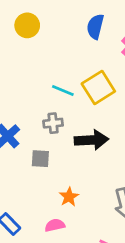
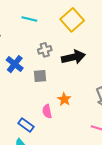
cyan line: (63, 90) -> (29, 19), moved
pink semicircle: (55, 225) -> (47, 111), moved, turned -80

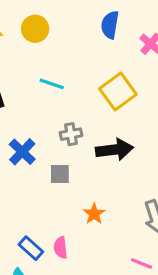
pink semicircle: (47, 111) -> (61, 248), moved

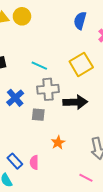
yellow circle: (35, 29) -> (22, 16), moved
cyan line: (52, 84) -> (39, 66), moved
gray cross: (71, 134) -> (48, 89), size x1.5

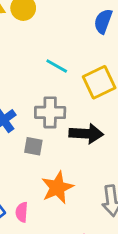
cyan line: (39, 66) -> (57, 66), moved
orange star: (58, 143) -> (57, 188), size x1.6

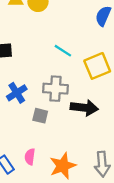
orange star: (57, 188) -> (63, 166), moved
pink semicircle: (22, 212) -> (30, 157), moved

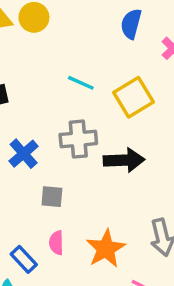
gray square: (40, 116) -> (52, 197), moved

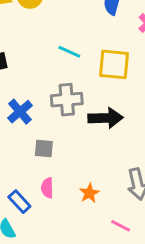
yellow square: (133, 97) -> (114, 64), turned 36
orange star: (106, 249) -> (89, 193), size x0.6

